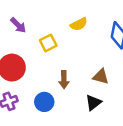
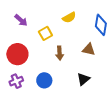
brown triangle: (101, 77) -> (89, 49), moved
brown arrow: (64, 80) -> (60, 53), moved

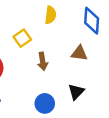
yellow semicircle: (69, 17) -> (50, 15), turned -48
blue circle: (44, 80) -> (45, 103), moved

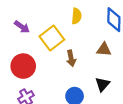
yellow square: (22, 38) -> (52, 38), size x1.5

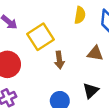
yellow semicircle: (77, 16) -> (80, 15), moved

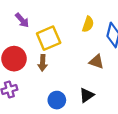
brown arrow: (59, 60) -> (43, 63), moved

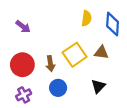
yellow square: (49, 38) -> (75, 55), moved
blue circle: (57, 100) -> (58, 88), moved

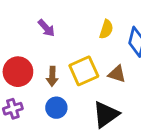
purple arrow: (23, 27) -> (46, 28), moved
black triangle: (98, 86) -> (106, 114), size x1.5

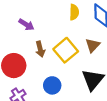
brown triangle: (117, 74) -> (93, 45), turned -49
brown arrow: (52, 76) -> (40, 49), moved

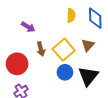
blue circle: (52, 85) -> (65, 72), moved

